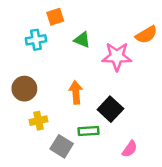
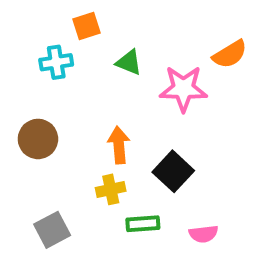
yellow cross: (39, 121) -> (111, 189), moved
green rectangle: (89, 131) -> (143, 224), moved
gray square: (62, 146) -> (52, 230), moved, turned 30
pink semicircle: (130, 149) -> (204, 234), turned 48

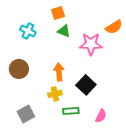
orange square: (86, 26) -> (58, 13), moved
cyan cross: (56, 62) -> (28, 31), turned 35
pink semicircle: (204, 234) -> (101, 116), turned -56

